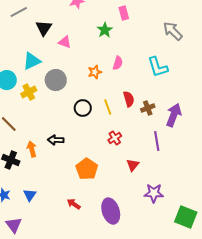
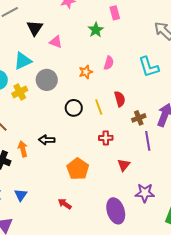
brown cross: (148, 108) -> (139, 118), moved
red cross: (115, 138) -> (106, 138), turned 32
purple ellipse: (111, 211) -> (116, 211), moved

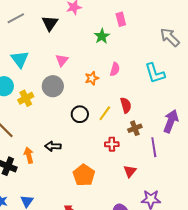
black triangle: (35, 28) -> (50, 23), moved
pink triangle: (56, 42) -> (62, 60), moved, turned 48
cyan triangle: (23, 61) -> (20, 59), moved, turned -42
yellow line: (99, 107) -> (105, 113), turned 56
brown cross: (139, 118) -> (135, 128), moved

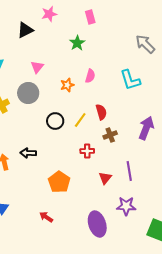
pink rectangle: (121, 19) -> (90, 17), moved
black triangle: (50, 23) -> (25, 30), turned 30
purple line: (154, 147) -> (129, 171), moved

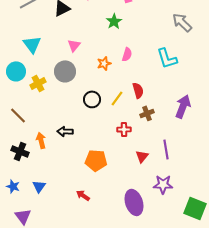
orange pentagon: (59, 182) -> (96, 160), turned -30

